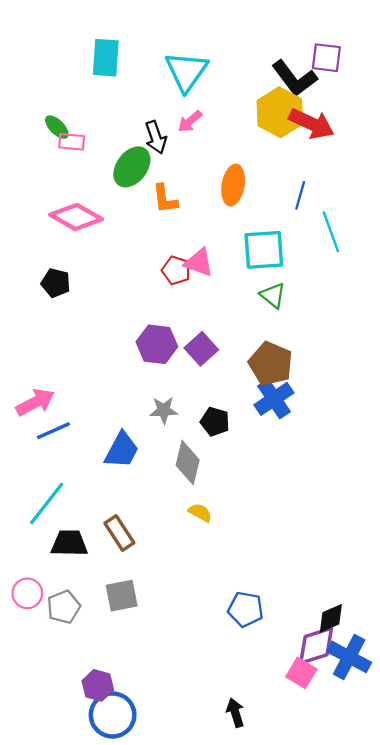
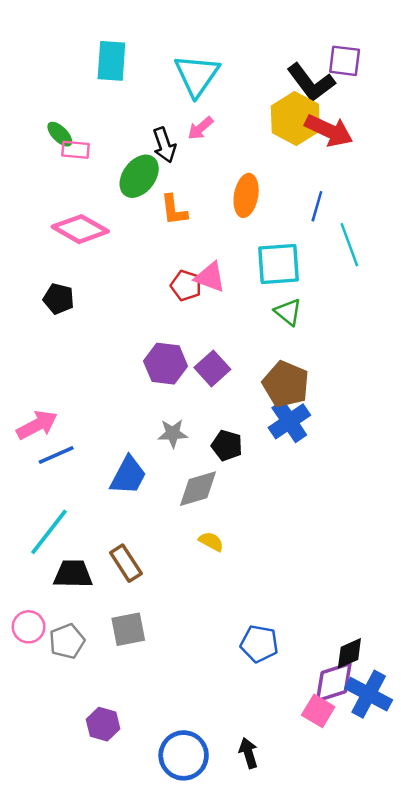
gray diamond: (188, 463) -> (198, 489), turned 60
blue circle: (113, 715) -> (184, 755), moved

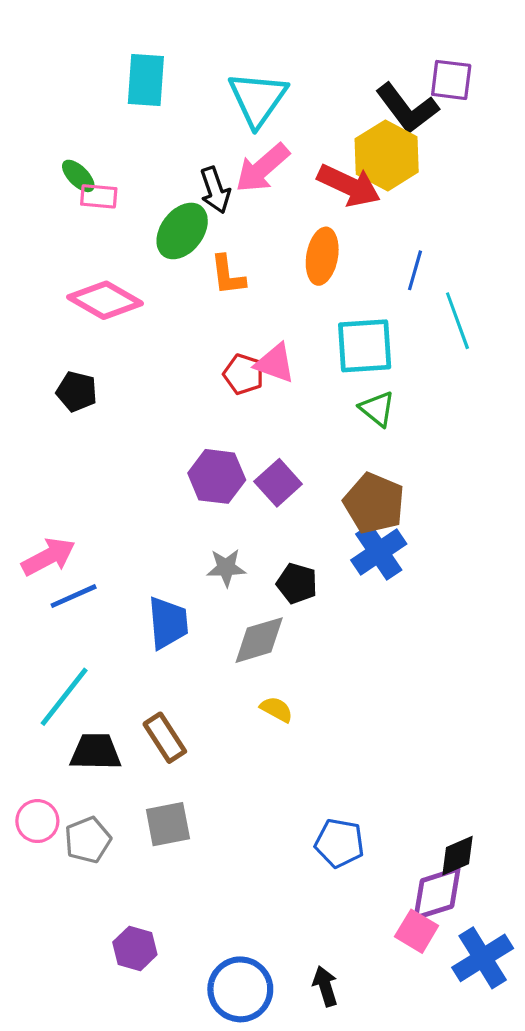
pink arrow: (200, 128) -> (262, 168), size x1.6
red arrow: (329, 131) -> (349, 185), moved
blue trapezoid: (128, 475) -> (168, 623), turned -33
blue cross: (369, 694) -> (483, 958), moved, turned 30

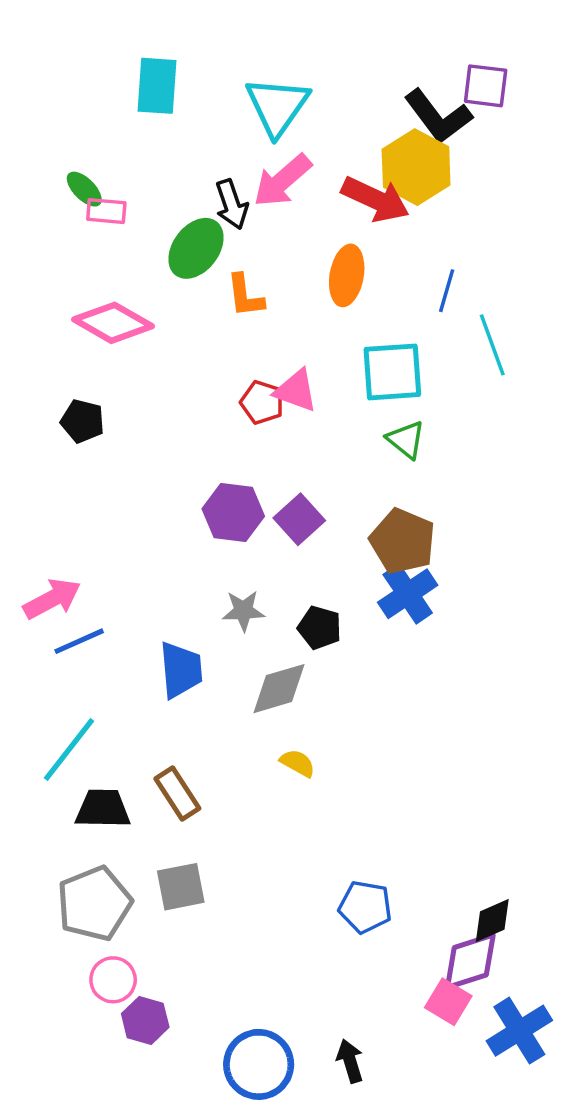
pink circle: (37, 821) -> (113, 980), moved
gray pentagon: (88, 840) -> (94, 904), size x1.5

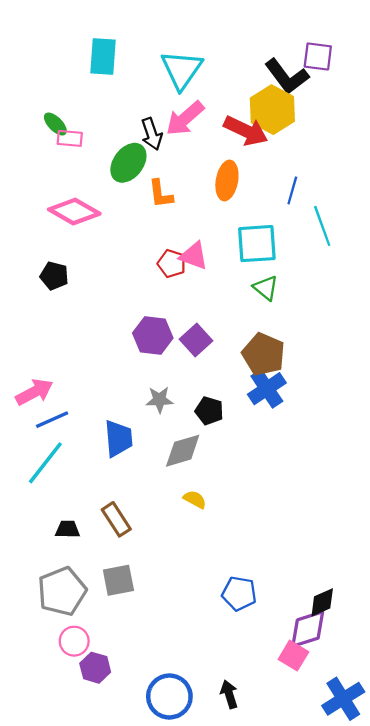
cyan line: (69, 750) -> (45, 463), moved
black trapezoid: (103, 809) -> (68, 529), size x0.7
blue cross: (519, 1031) -> (343, 699), moved

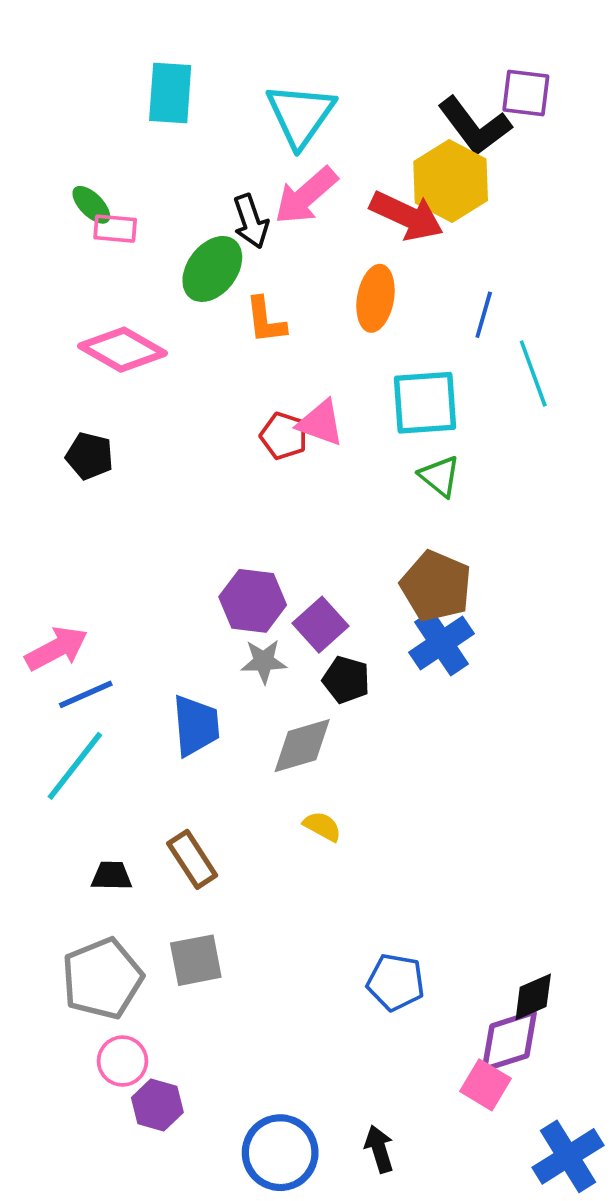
purple hexagon: (153, 336) -> (253, 601), moved
purple square: (196, 340) -> (321, 625), moved

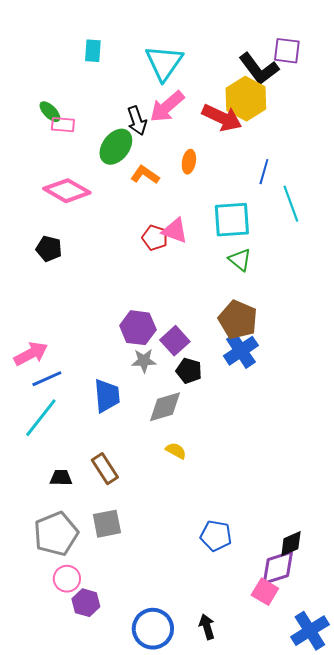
cyan rectangle: (170, 93) -> (93, 51), size x0.7
orange ellipse: (376, 298) -> (189, 162), moved, size x0.7
orange L-shape: (266, 320) -> (145, 175), turned 132

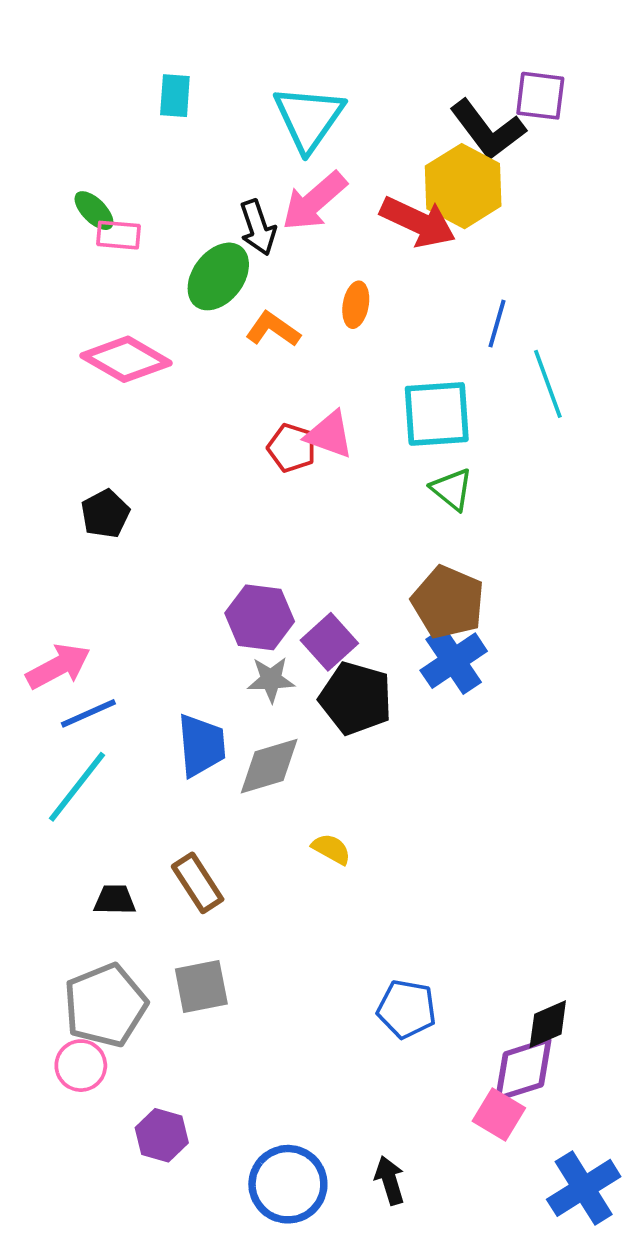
black pentagon: (49, 249) -> (105, 514), moved, turned 30
black pentagon: (189, 371) -> (356, 698), size x1.5
gray diamond: (165, 407) -> (269, 766), moved
pink circle: (67, 579) -> (81, 1066), moved

